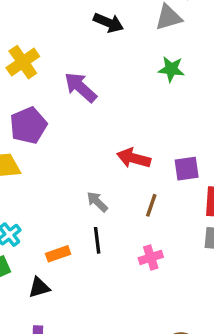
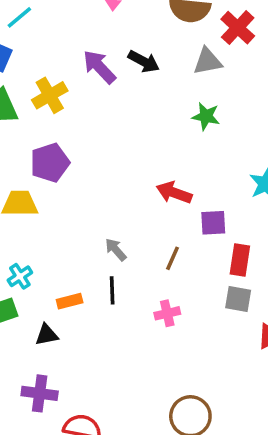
purple arrow: (80, 87) -> (99, 67), moved
red arrow: (134, 158) -> (174, 193), moved

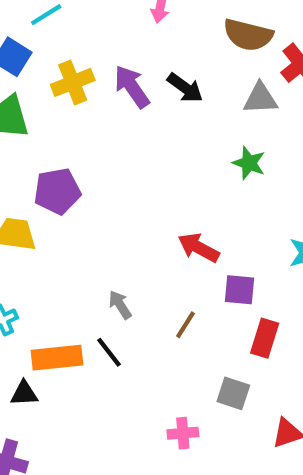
yellow cross: (50, 95) -> (73, 82), moved
black line: (112, 290) -> (109, 352), turned -44
gray square: (238, 299) -> (233, 393), moved
orange rectangle: (70, 301) -> (57, 358), size x1.6
pink cross: (167, 313) -> (183, 433), moved

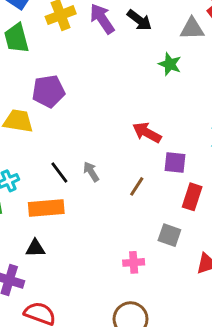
green star: (249, 163) -> (170, 64), moved
black line: (109, 352) -> (59, 173), moved
black triangle: (24, 394) -> (35, 248), moved

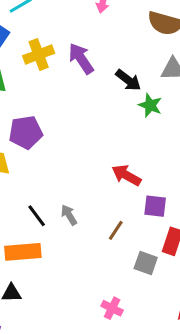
black arrow: (139, 20) -> (128, 80), moved
gray square: (169, 235) -> (146, 263), moved
pink cross: (134, 262) -> (112, 308), turned 30

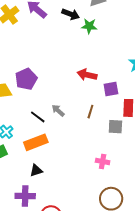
purple pentagon: (26, 132) -> (26, 79), moved

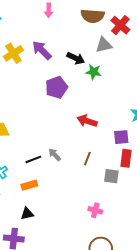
purple pentagon: (26, 79) -> (56, 87), moved
purple square: (111, 89) -> (121, 137), moved
black line: (38, 117) -> (33, 159), turned -63
orange rectangle: (36, 142) -> (29, 185), size x0.7

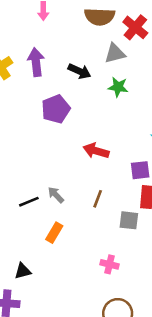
purple arrow: (42, 50) -> (36, 62), turned 40
green star: (94, 72) -> (118, 87), moved
orange rectangle: (29, 185) -> (54, 233), moved, turned -42

